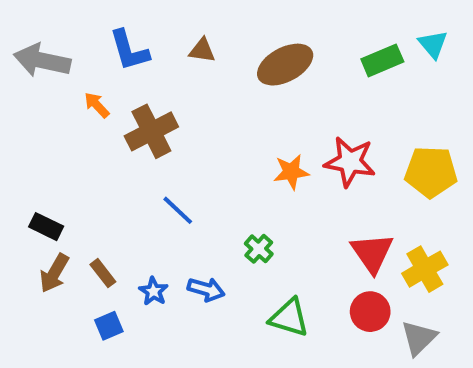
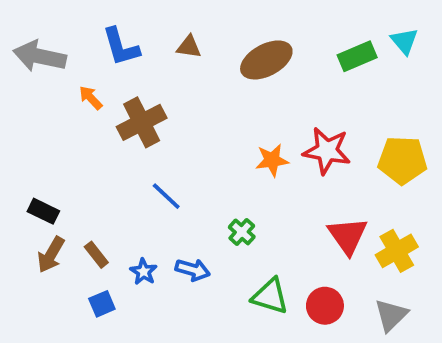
red circle: (370, 312) -> (325, 306), moved

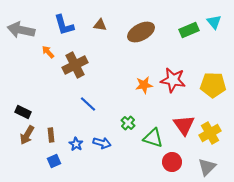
brown rectangle: (96, 255) -> (51, 135), turned 32
green triangle: (270, 296) -> (153, 138), moved

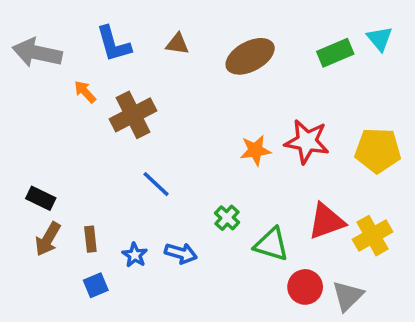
red triangle: (184, 125) -> (326, 221), turned 45
gray triangle: (207, 167) -> (348, 296), moved

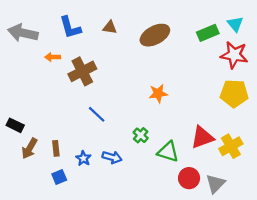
orange arrow: (85, 92) -> (53, 57), turned -48
red star: (307, 141) -> (234, 55), moved
black rectangle: (41, 198) -> (15, 125), moved

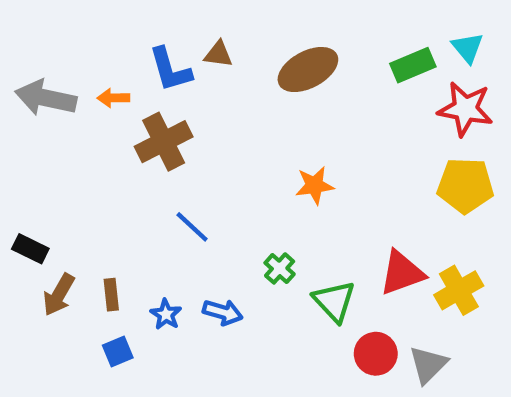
blue L-shape: (70, 27) -> (170, 70), moved
gray arrow: (23, 33) -> (46, 98), moved
orange arrow: (53, 57) -> (113, 98), moved
green triangle: (168, 152) -> (334, 301), turned 30

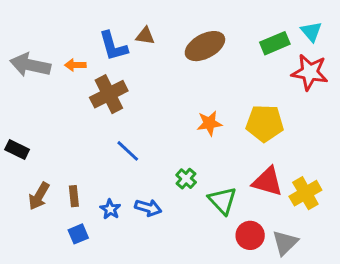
yellow pentagon: (465, 185) -> (265, 123), moved
black rectangle: (30, 249) -> (17, 149), moved
red triangle: (402, 273) -> (268, 182), turned 36

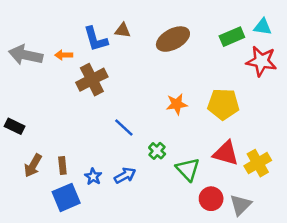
cyan triangle: (311, 32) -> (263, 27), turned -42
blue line: (128, 151) -> (124, 127), moved
blue arrow: (148, 208) -> (125, 175), turned -45
blue square: (78, 234) -> (66, 197), size x1.6

